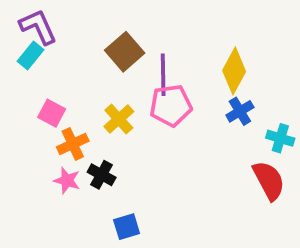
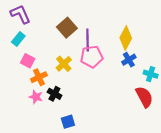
cyan rectangle: (30, 56) -> (18, 39), moved

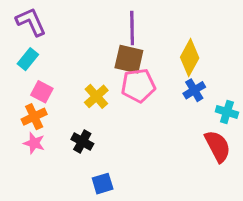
brown square: (67, 28) -> (129, 59), moved, turned -36
purple line: (88, 40) -> (132, 28), moved
orange cross: (39, 77) -> (34, 117), moved
pink star: (36, 97) -> (34, 143), moved

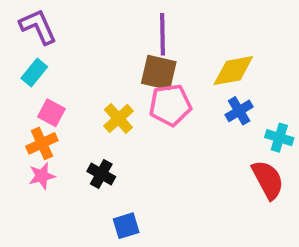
yellow diamond: (190, 58) -> (233, 71), turned 51
pink star: (34, 143) -> (42, 176), turned -30

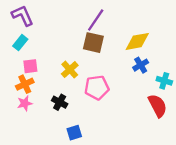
purple line: (163, 34) -> (96, 20), turned 35
pink pentagon: (170, 105) -> (97, 88), moved
pink square: (51, 113) -> (30, 66), turned -35

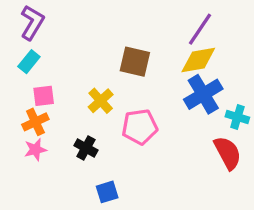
purple L-shape: (23, 16) -> (32, 23), turned 55
purple line: (96, 20) -> (200, 29), moved
blue cross: (141, 65) -> (203, 94), size x1.6

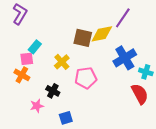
yellow diamond: (198, 60) -> (102, 34), moved
cyan rectangle: (29, 62) -> (35, 47), moved
orange cross: (35, 122) -> (22, 75), turned -35
pink star: (35, 150) -> (37, 106), moved

